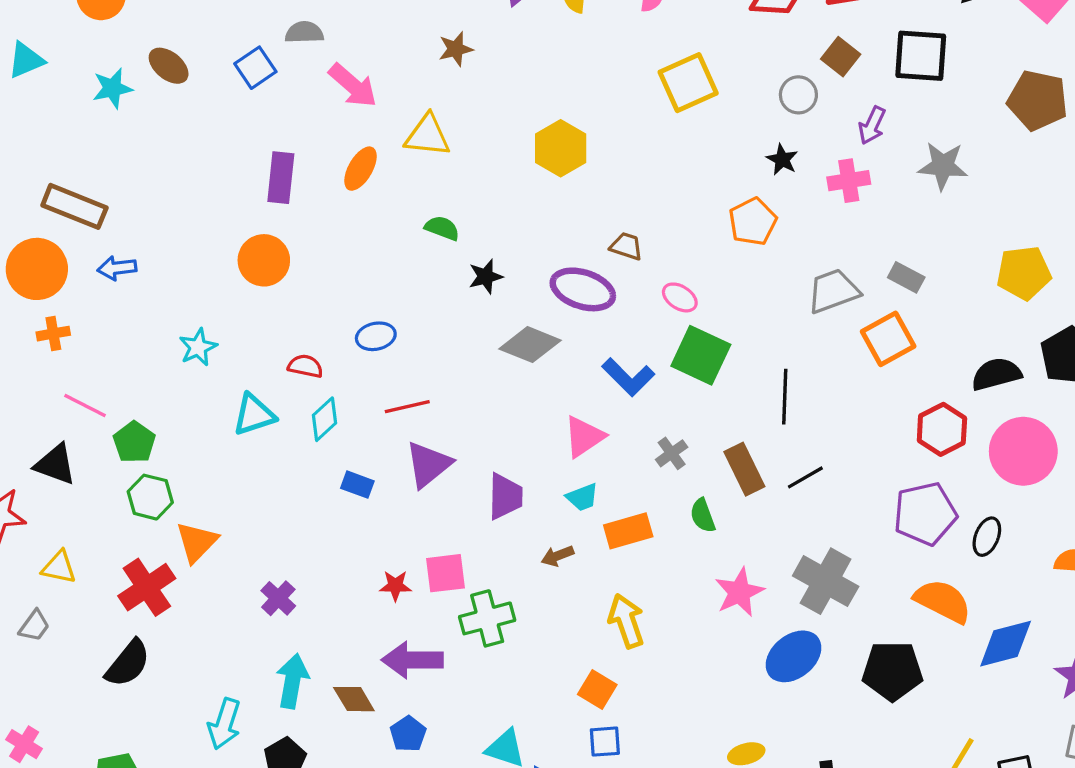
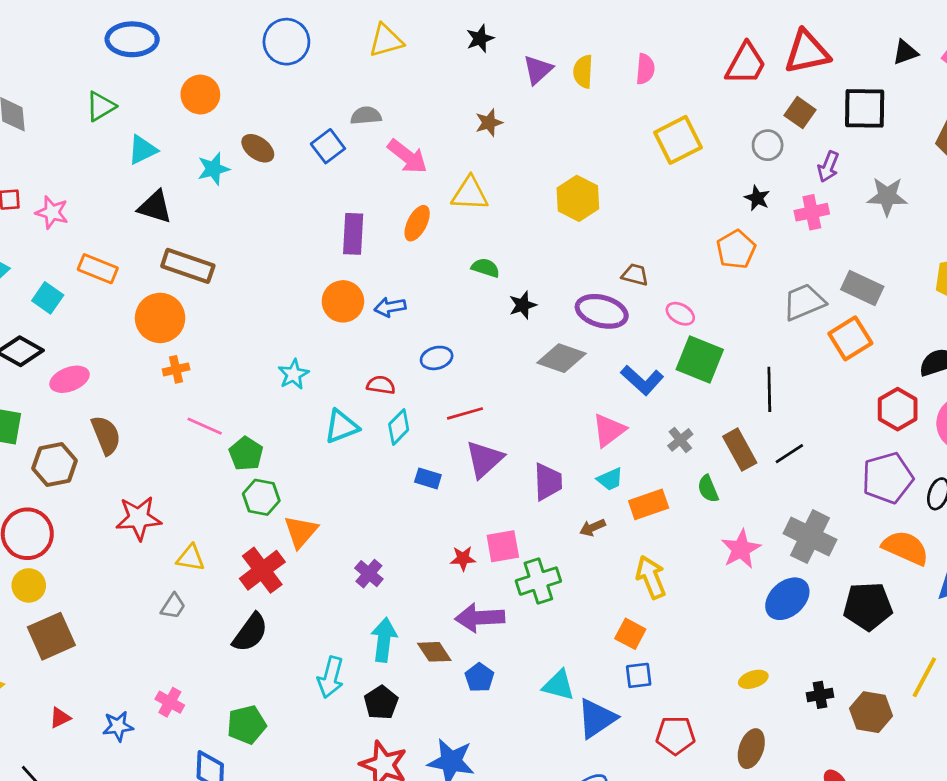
blue arrow: (117, 268) -> (390, 307), moved
gray rectangle: (906, 277) -> (862, 288), size x1.4
black triangle: (55, 464) -> (155, 207), moved

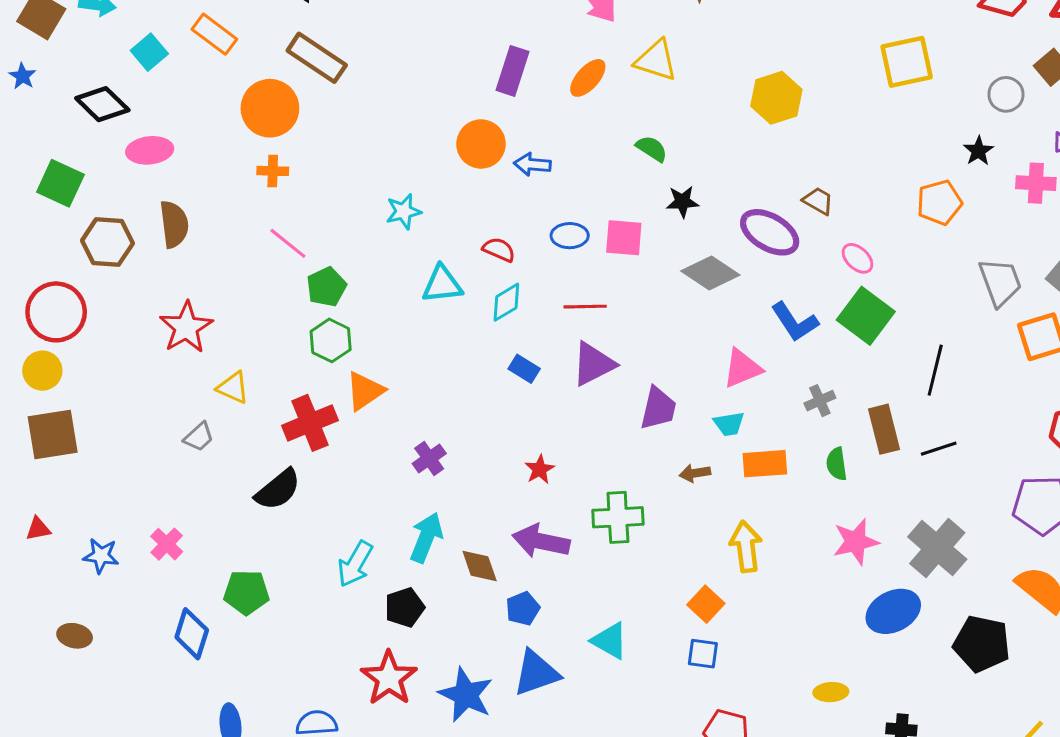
gray trapezoid: (804, 302) -> (1000, 282), turned 78
red star: (139, 518) -> (186, 327), turned 30
pink square: (503, 546) -> (624, 238), moved
red star: (463, 558) -> (540, 469), turned 30
blue triangle: (597, 718) -> (536, 673), moved

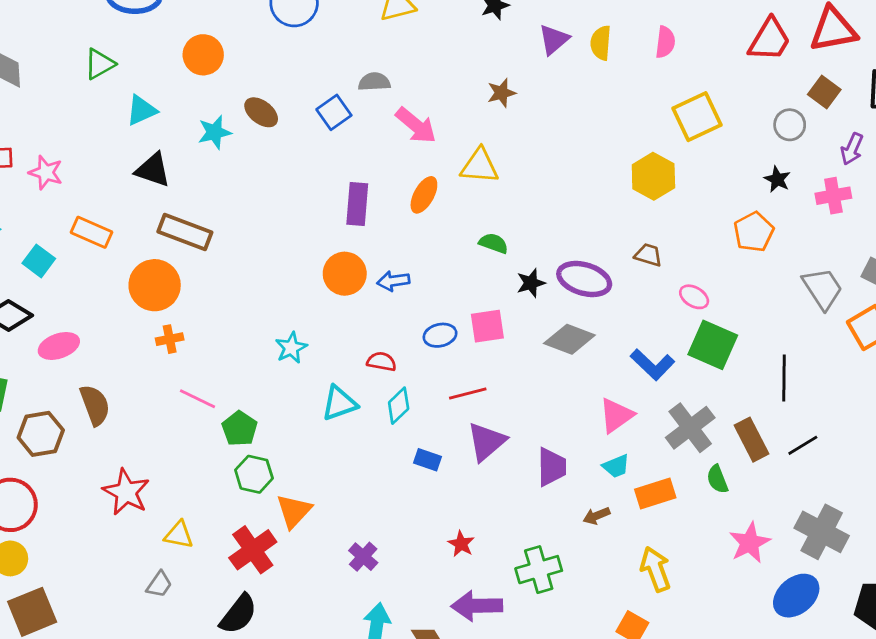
yellow hexagon: (776, 98) -> (653, 176), moved
purple ellipse: (770, 232) -> (584, 279), moved
gray cross: (820, 401) -> (690, 428), size x1.8

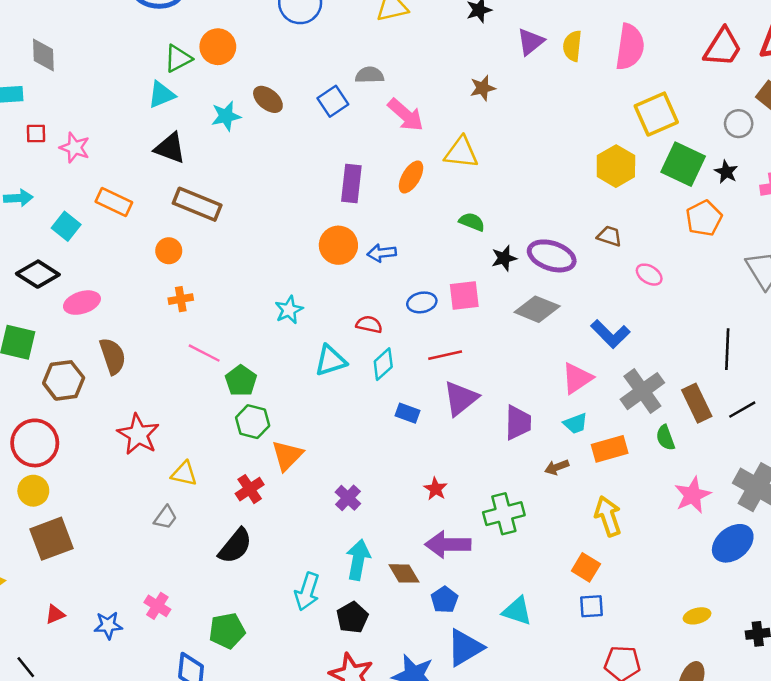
pink semicircle: (665, 42) -> (630, 47), size x1.6
green triangle: (99, 64) -> (178, 58), moved
orange circle: (155, 285) -> (169, 251), size x0.6
green square: (713, 345) -> (683, 164), moved
red cross: (253, 550) -> (250, 489), size x0.7

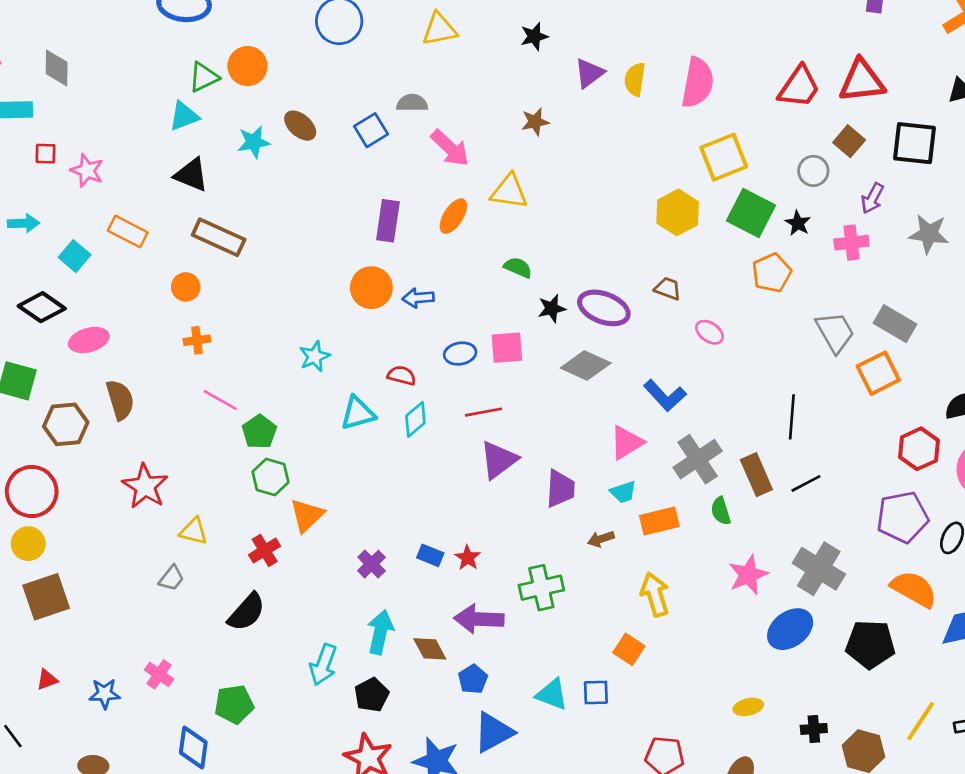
blue rectangle: (407, 413) -> (430, 555), moved
blue square: (591, 606) -> (596, 693), moved

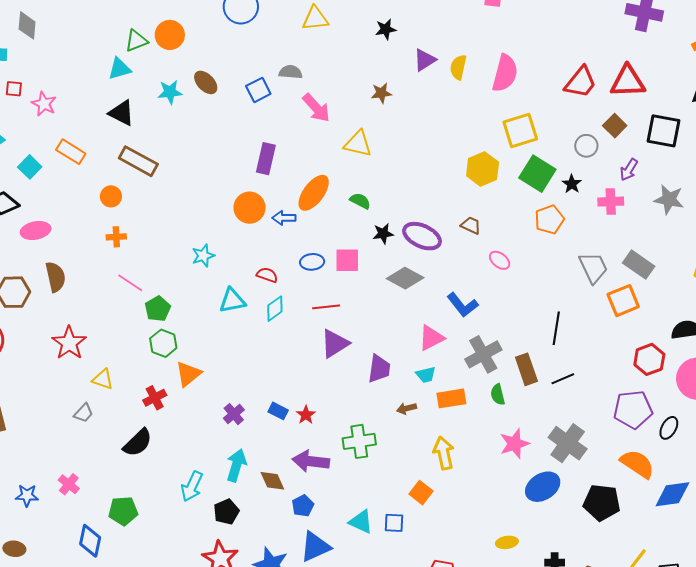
orange ellipse: (453, 216) -> (314, 193), moved, size x1.4

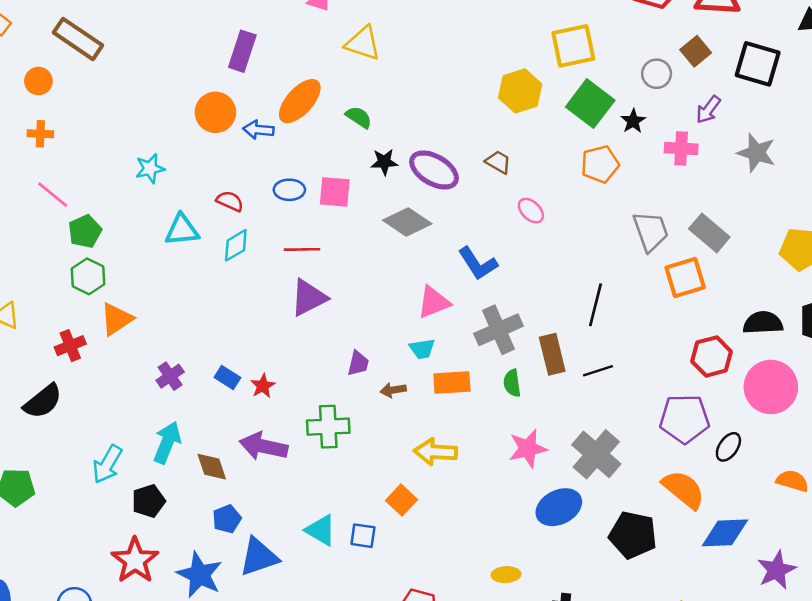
purple trapezoid: (379, 369) -> (358, 363), moved, size x0.7
yellow arrow: (444, 453) -> (436, 452), turned -80
blue pentagon: (303, 506) -> (227, 519), moved

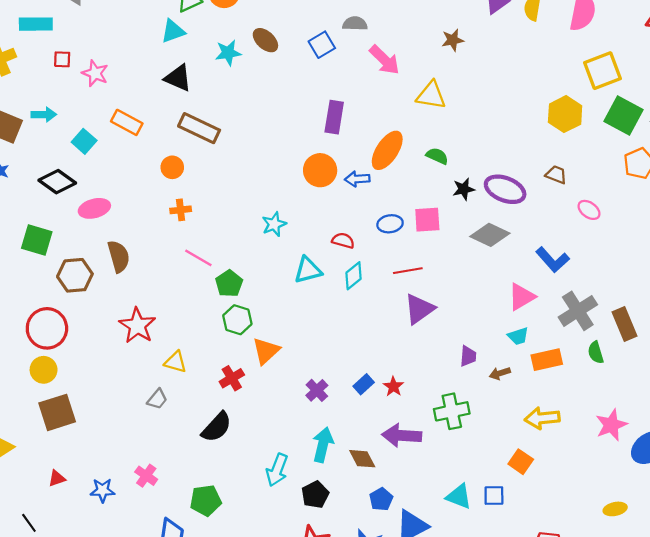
blue rectangle: (227, 378) -> (364, 384), turned -66
pink star: (528, 448) -> (611, 425), moved

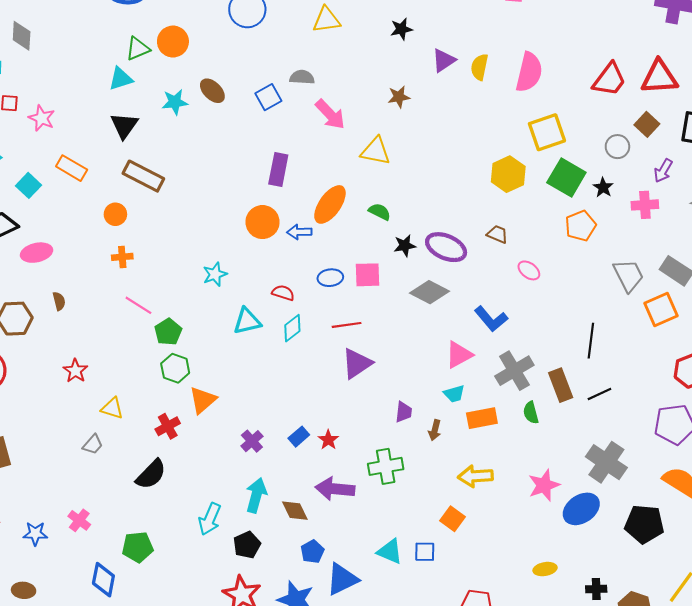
black triangle: (178, 78) -> (124, 126), turned 40
brown semicircle: (119, 256) -> (59, 301), size x0.6
red star: (137, 326) -> (75, 371), size x0.7
brown arrow: (500, 373) -> (435, 430), turned -60

